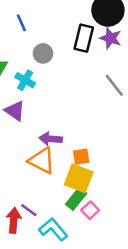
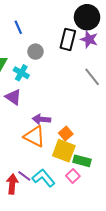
orange square: (81, 157) -> (66, 133), turned -32
green rectangle: (76, 199) -> (82, 161), moved, turned 66
cyan L-shape: (53, 229) -> (44, 178), moved

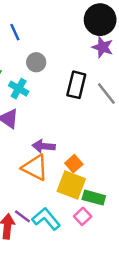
black rectangle: (68, 39) -> (76, 85), moved

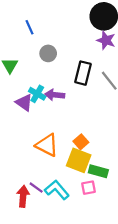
cyan cross: (19, 89) -> (37, 94), moved
purple arrow: (44, 146) -> (55, 95), moved
pink square: (83, 216) -> (88, 188), turned 32

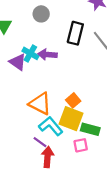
purple line: (36, 188) -> (40, 142), moved
cyan L-shape: (57, 190) -> (51, 126), moved
red arrow: (23, 196) -> (48, 157), moved

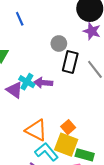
gray circle: (41, 14) -> (59, 44), moved

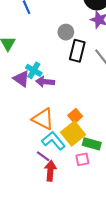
purple arrow: (43, 83) -> (45, 82), moved
yellow square: (66, 145) -> (73, 134), turned 30

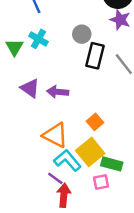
cyan cross: (34, 70) -> (38, 39), moved
orange square: (75, 116) -> (95, 122), moved

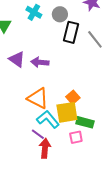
cyan cross: (38, 39) -> (34, 12), moved
orange square: (95, 122) -> (73, 97), moved
yellow square: (90, 152) -> (67, 112), turned 30

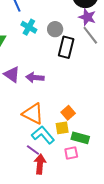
gray line: (95, 39) -> (90, 35), moved
yellow square: (67, 112) -> (62, 128), size x0.6

